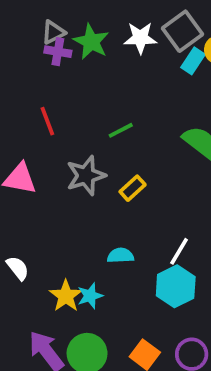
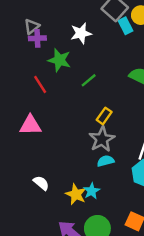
white star: (140, 38) -> (81, 33), moved
green star: (91, 42) -> (59, 60), moved
cyan rectangle: (193, 61) -> (126, 26), turned -49
gray star: (86, 176) -> (102, 139), moved

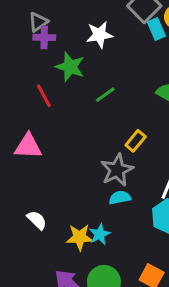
yellow rectangle: (104, 116) -> (136, 141), moved
yellow star: (76, 194) -> (80, 237), turned -30

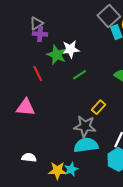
white star: (99, 35) -> (70, 49), moved
gray star: (117, 170) -> (85, 126), turned 30
cyan semicircle: (120, 198) -> (86, 145), size x1.6
white semicircle: (37, 220) -> (29, 158), turned -40

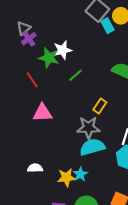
purple cross: (40, 34) -> (29, 39), turned -32
pink triangle: (25, 107) -> (43, 113), moved

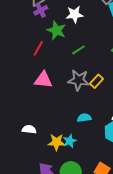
white star: (62, 50) -> (75, 14), moved
red line: (32, 80) -> (38, 48), turned 56
gray star: (88, 128) -> (79, 80), moved
cyan semicircle: (92, 147) -> (84, 118), size x0.6

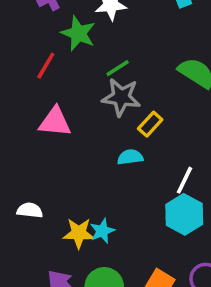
gray star: (79, 80) -> (121, 97), moved
cyan semicircle: (84, 118) -> (130, 157), moved

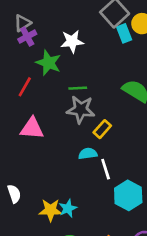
green line: (118, 68) -> (78, 88), turned 30
white line: (185, 180) -> (106, 169), moved, turned -42
white semicircle: (30, 210) -> (14, 194), turned 66

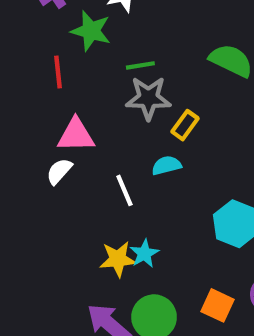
red line: (25, 87) -> (58, 72), turned -30
white line: (106, 169) -> (124, 190), moved
white semicircle: (14, 194) -> (59, 171), moved, turned -114

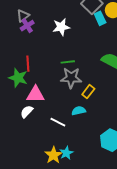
green star: (91, 31) -> (18, 78), moved
white line: (124, 190) -> (58, 122), turned -42
yellow star: (118, 259) -> (53, 155), turned -30

